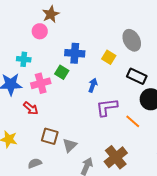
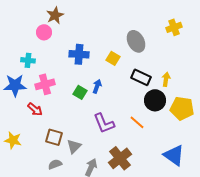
green square: (62, 72) -> (80, 92), moved
purple L-shape: (107, 107) -> (104, 123), moved, turned -105
gray semicircle: (35, 163) -> (55, 164), moved

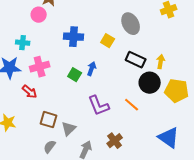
brown cross: (120, 158) -> (115, 141), size x0.7
gray semicircle: (55, 164) -> (50, 147), turned -32

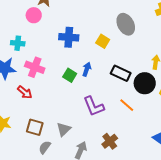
black rectangle: (136, 60) -> (121, 73), moved
pink cross: (40, 67) -> (35, 67), turned 36
brown square: (49, 120) -> (35, 127), moved

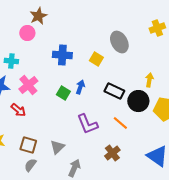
pink cross: (35, 67) -> (28, 85), turned 30
brown cross: (110, 141) -> (112, 153), moved
gray semicircle: (45, 147) -> (30, 165), moved

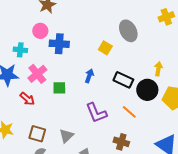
pink circle: (27, 33) -> (40, 31), moved
blue cross: (62, 55) -> (59, 44), moved
green square: (63, 93) -> (59, 88), moved, turned -32
brown cross: (112, 153) -> (121, 142), turned -35

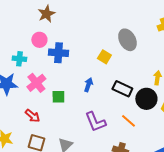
red arrow: (27, 99) -> (32, 116), moved

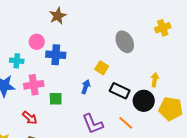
brown star: (46, 14) -> (58, 16), moved
yellow square: (104, 57) -> (102, 68), moved
pink cross: (36, 83) -> (34, 85), turned 30

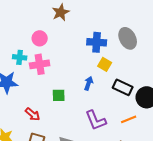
blue cross: (56, 55) -> (97, 42), moved
pink cross: (34, 85) -> (40, 64), moved
orange line: (126, 123) -> (129, 119), turned -63

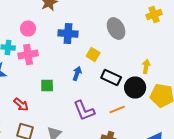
blue cross: (97, 42) -> (68, 34), moved

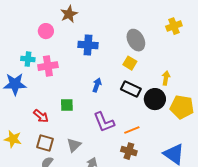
pink circle: (28, 28) -> (46, 31), moved
yellow square: (93, 54) -> (130, 63), moved
green square: (47, 86) -> (67, 105), moved
orange line: (117, 110) -> (132, 130), moved

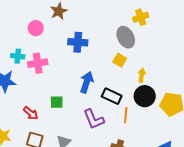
yellow cross: (174, 26) -> (141, 17), moved
yellow arrow: (166, 78) -> (142, 75), moved
blue arrow: (97, 85) -> (87, 82), size x1.5
black rectangle: (131, 89) -> (112, 96), moved
orange line: (132, 130) -> (126, 115), moved, turned -63

